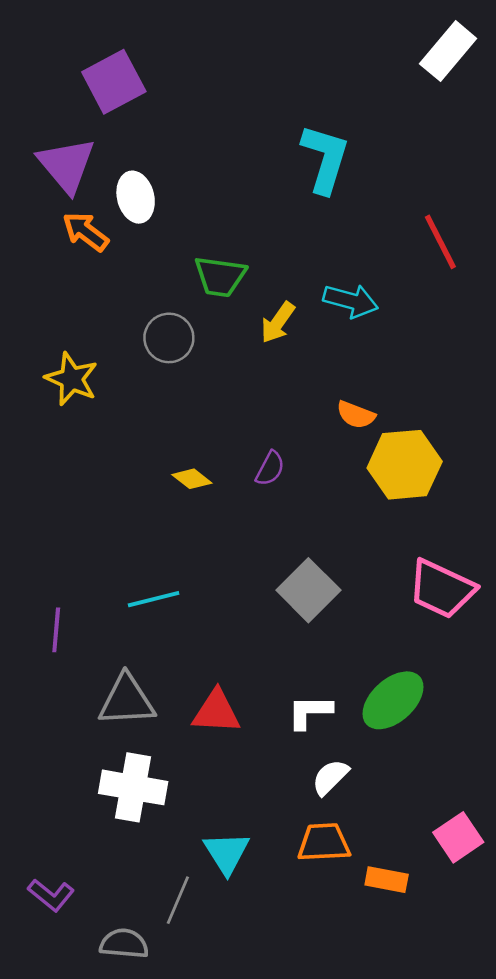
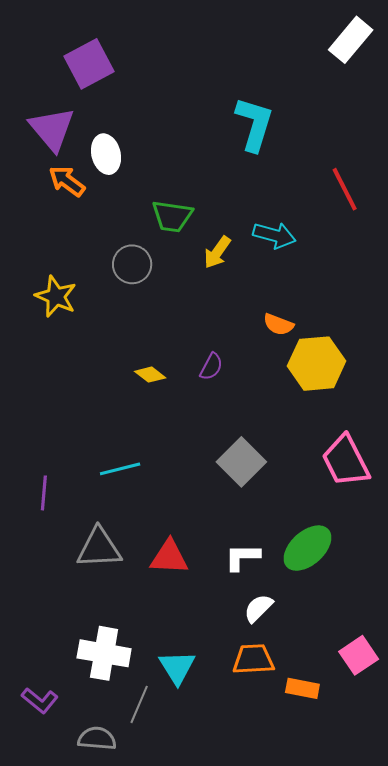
pink trapezoid: (442, 589) -> (346, 461), turned 38
white cross: (133, 787) -> (104, 653), moved

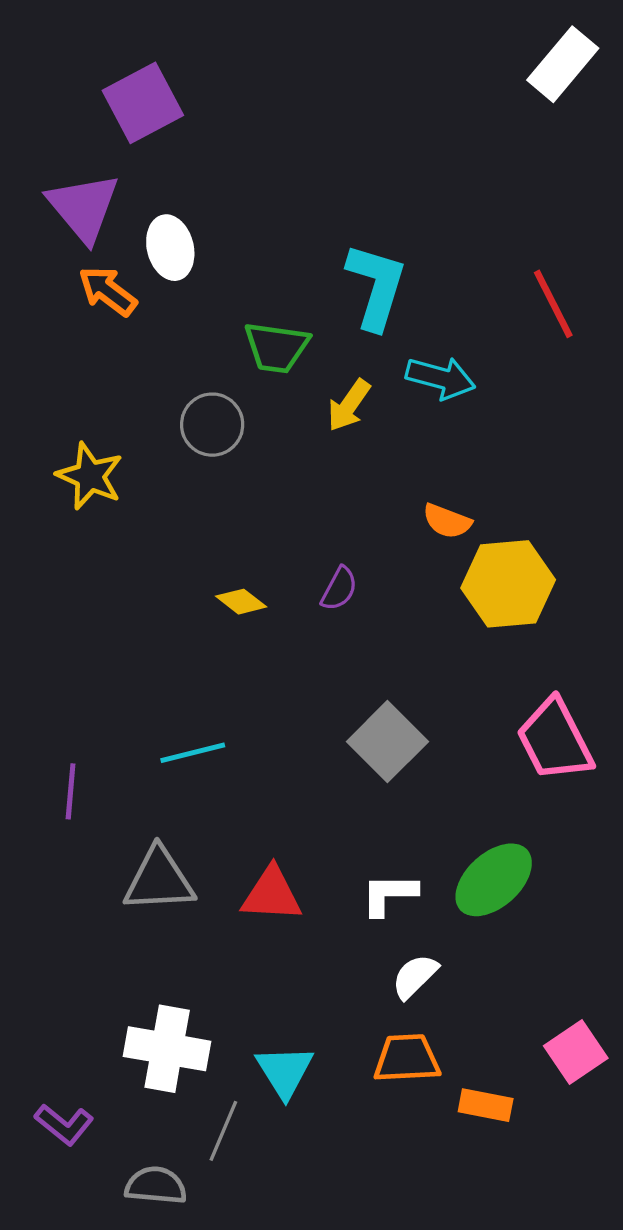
cyan L-shape: (254, 124) -> (376, 286), moved

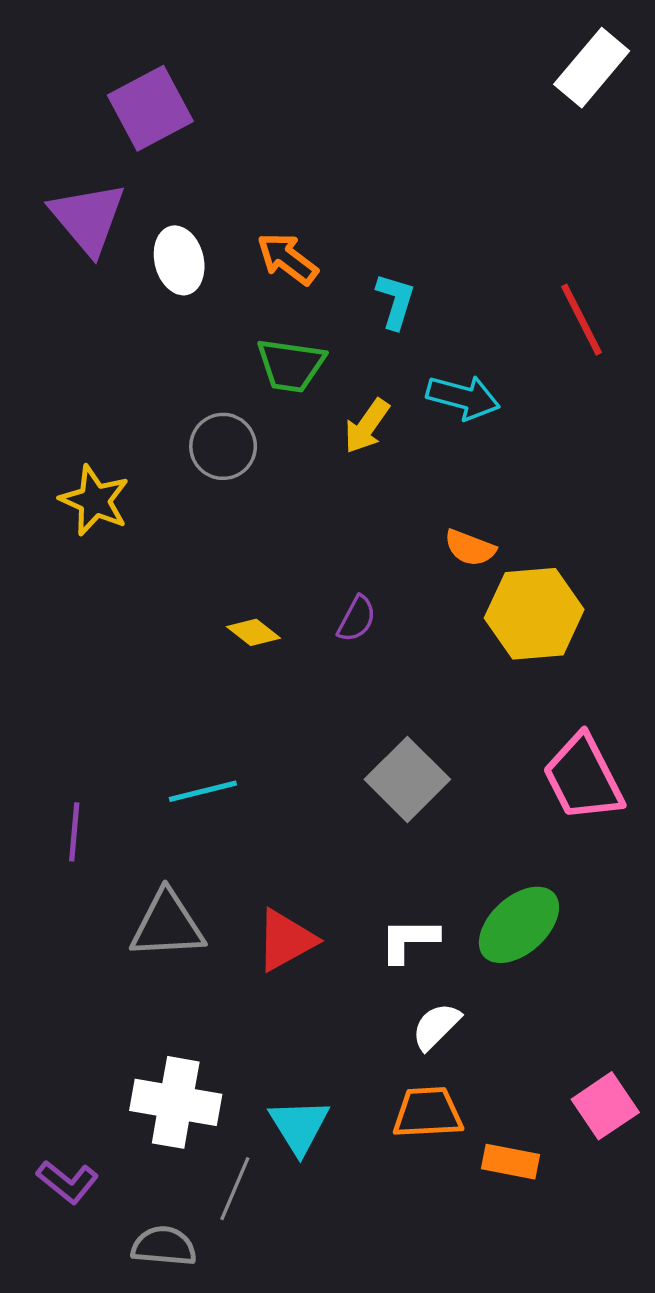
cyan L-shape: (376, 286) -> (396, 301), size x0.6
orange arrow: (108, 291) -> (287, 259), moved
red triangle: (272, 894) -> (286, 940), turned -32

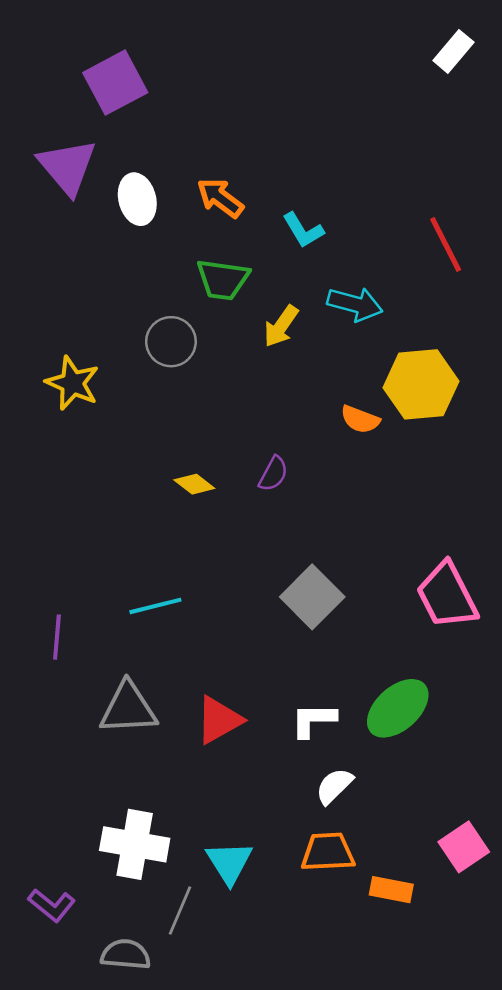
white rectangle: (592, 68) -> (453, 51), size x0.7
cyan L-shape: (396, 301) -> (303, 230), turned 132
yellow hexagon: (534, 614) -> (421, 384), moved

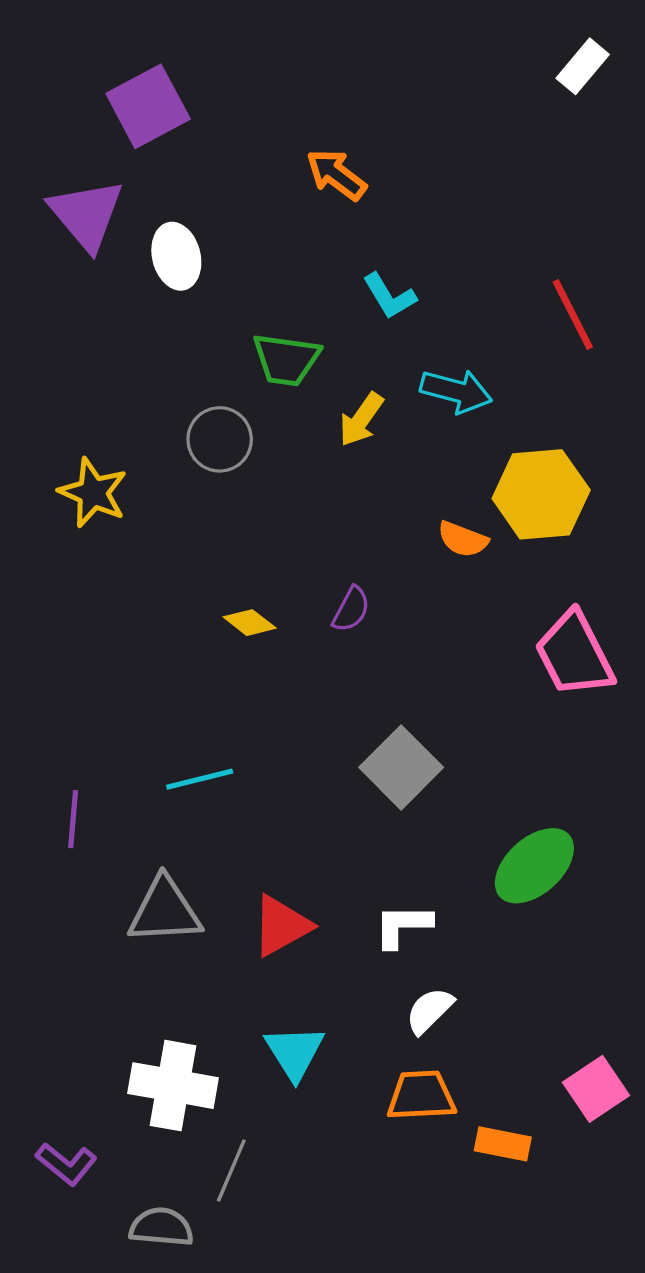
orange arrow: (220, 198) -> (336, 175), moved
pink trapezoid: (447, 596) -> (574, 654), moved
green ellipse: (398, 708) -> (534, 866), moved
cyan triangle: (229, 862) -> (295, 1052), moved

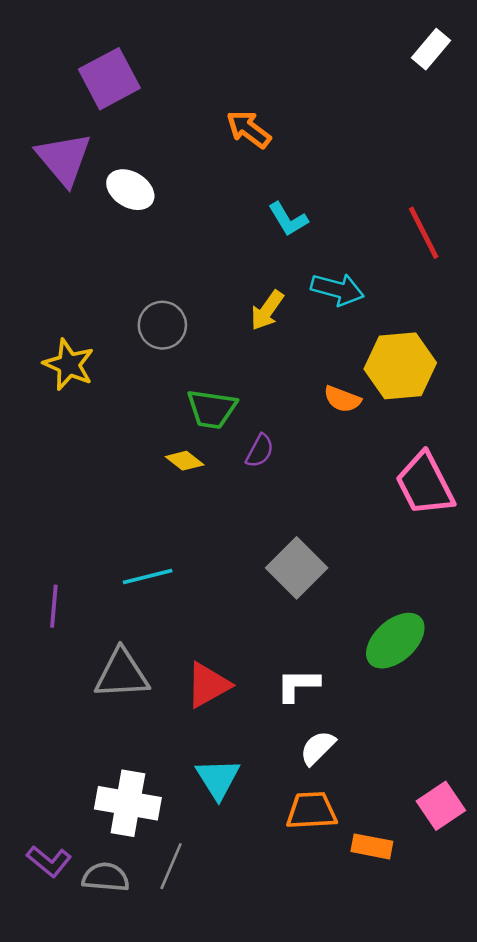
white ellipse: (176, 256) -> (130, 190), turned -45
green trapezoid: (286, 359) -> (212, 409), moved
gray semicircle: (161, 1227) -> (106, 877), moved

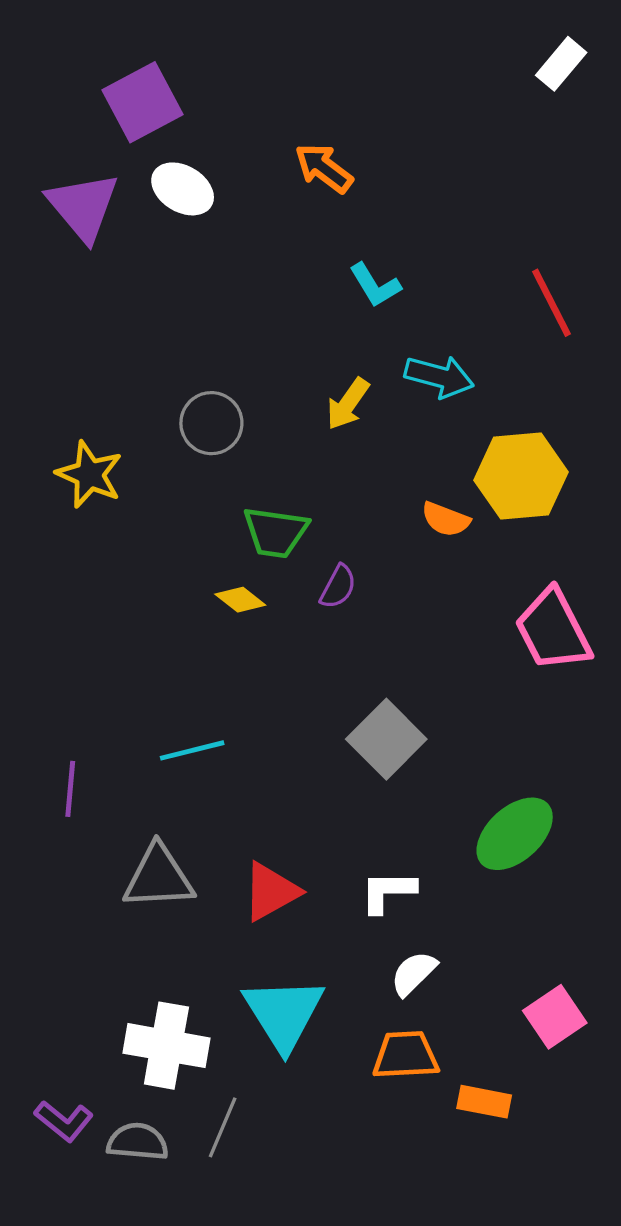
white ellipse: (130, 190) -> (183, 189), moved
cyan triangle: (218, 779) -> (284, 1013), size x1.4
pink square: (441, 806) -> (555, 1017), moved

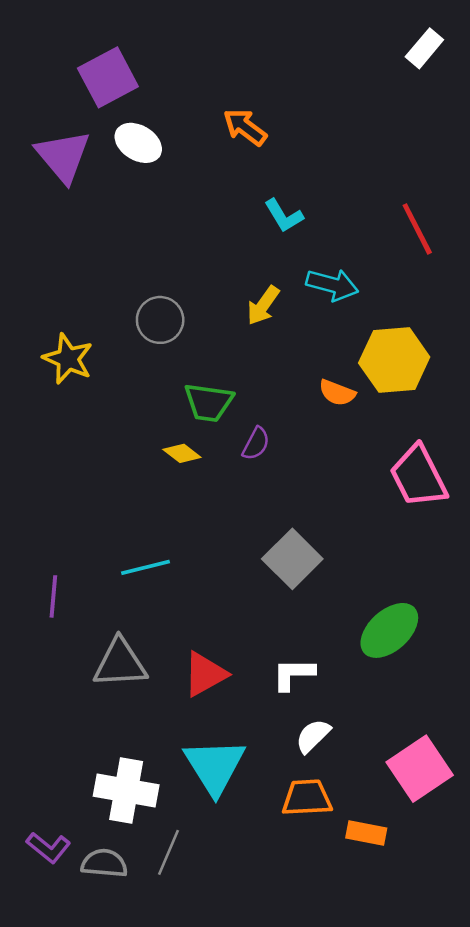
pink square: (555, 1017) -> (420, 769), size x1.4

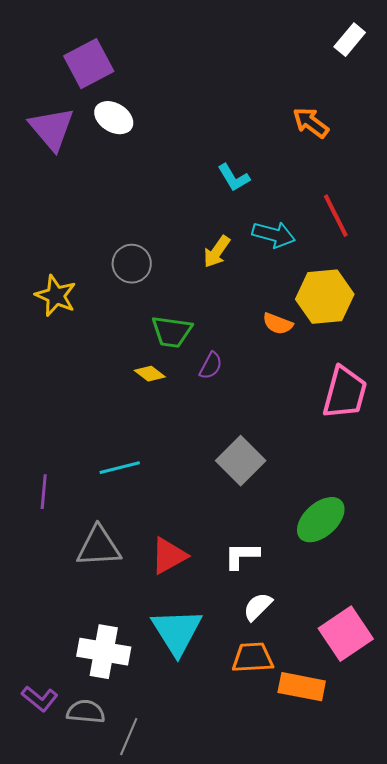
orange arrow: (245, 127) -> (311, 123), moved
red line: (417, 229) -> (336, 216), moved
pink trapezoid: (418, 476) -> (345, 393), turned -138
orange rectangle: (366, 833) -> (302, 687), size x1.4
gray line: (169, 852) -> (129, 737), moved

